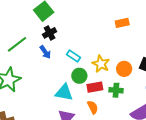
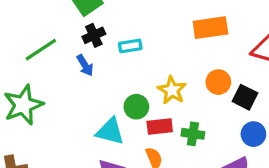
orange rectangle: (122, 23) -> (210, 28), size x1.5
cyan rectangle: (74, 56) -> (130, 46), moved, turned -48
orange circle: (124, 69) -> (218, 82), moved

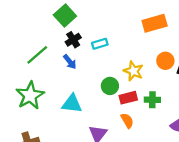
cyan triangle: (110, 131) -> (72, 104), moved

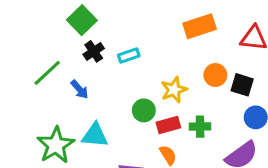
blue arrow: (70, 62) -> (79, 89), moved
yellow star: (133, 71) -> (174, 90), turned 30
green star: (30, 96) -> (56, 145), moved

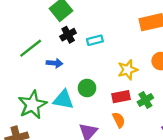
blue arrow: (79, 89) -> (55, 63), turned -49
green circle: (144, 110) -> (87, 88), moved
green cross: (200, 127) -> (145, 100), turned -35

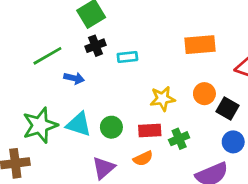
green circle: (87, 88) -> (111, 127), moved
orange semicircle: (119, 120) -> (143, 158), turned 84

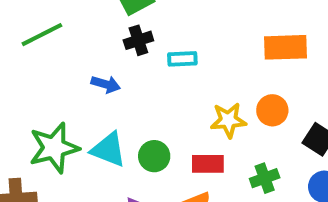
green line: (47, 56) -> (42, 35), moved
orange circle: (204, 94) -> (272, 110), moved
green cross: (179, 139) -> (265, 178), moved

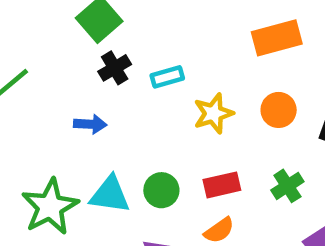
yellow star: (228, 120) -> (213, 113), moved

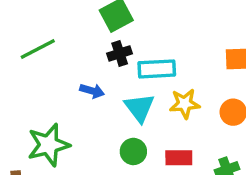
cyan rectangle: (167, 77) -> (157, 69), size x1.5
cyan triangle: (110, 195) -> (139, 108), moved, turned 32

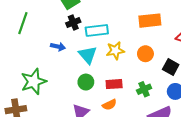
green line: (38, 49) -> (23, 23), turned -40

